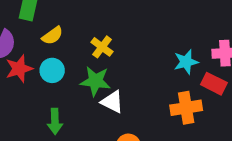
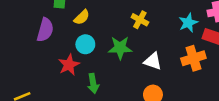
yellow cross: (102, 47) -> (140, 20), moved
red star: (19, 69) -> (69, 65), moved
white triangle: (112, 102) -> (153, 61), moved

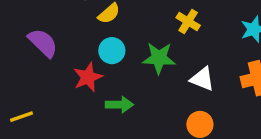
purple semicircle: (45, 30) -> (43, 43), moved, turned -65
green arrow: (93, 83) -> (119, 105), turned -84

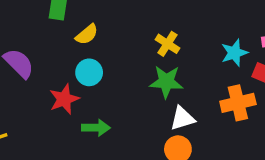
green star: (159, 58) -> (166, 82), moved
white triangle: (202, 79) -> (182, 118), moved, turned -40

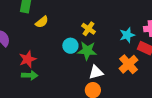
cyan circle: (89, 72) -> (70, 46), moved
orange cross: (238, 103) -> (128, 64), turned -30
green arrow: (96, 128) -> (30, 75), moved

